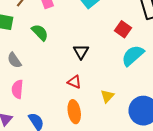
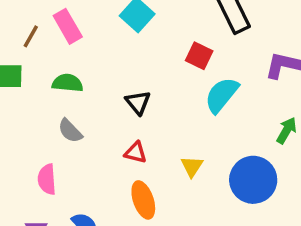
green semicircle: (40, 32) -> (68, 83), turned -30
gray semicircle: (14, 60) -> (70, 131), moved

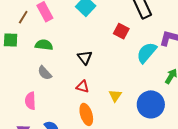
cyan semicircle: (222, 95) -> (147, 53), moved

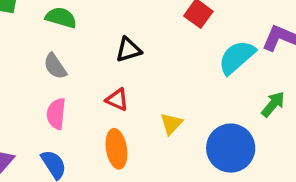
black triangle: (85, 57) -> (128, 50), turned 42
pink semicircle: (30, 101) -> (56, 114), moved

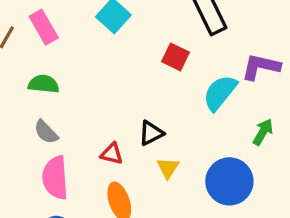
black triangle: (128, 50) -> (151, 133), moved
pink semicircle: (56, 114) -> (55, 178), size x1.4

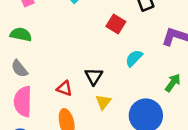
cyan semicircle: (220, 93) -> (134, 58), moved, size x0.7
black triangle: (151, 133) -> (94, 76), turned -36

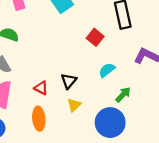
green arrow: (173, 83) -> (123, 95), moved

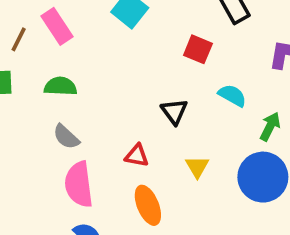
cyan semicircle: (107, 70) -> (232, 95), turned 84
black triangle: (69, 81) -> (174, 111), moved

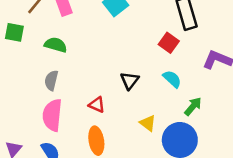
red square: (198, 49) -> (169, 43), moved
gray semicircle: (66, 137) -> (51, 80), turned 48
yellow triangle: (197, 167) -> (148, 123), moved, turned -36

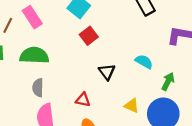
red square: (169, 43) -> (89, 36), moved, turned 30
green semicircle: (56, 45) -> (34, 55), size x1.4

